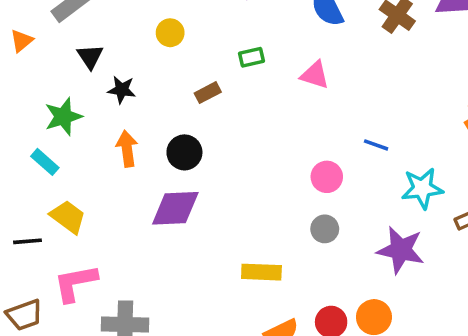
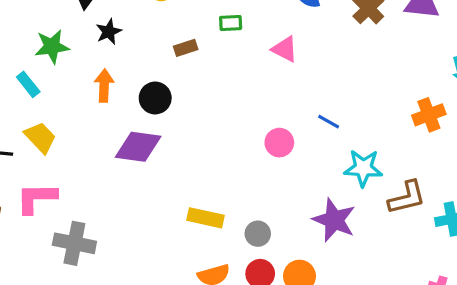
black star: (122, 90) -> (109, 32), turned 30
gray circle: (325, 229) -> (258, 234), moved

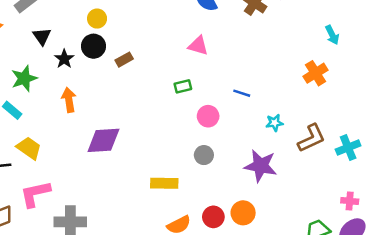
green rectangle: (231, 23) -> (183, 86), moved
black circle: (155, 98) -> (93, 46), moved
cyan star: (363, 168) -> (274, 123), size x0.6
gray circle: (258, 234) -> (204, 155), moved

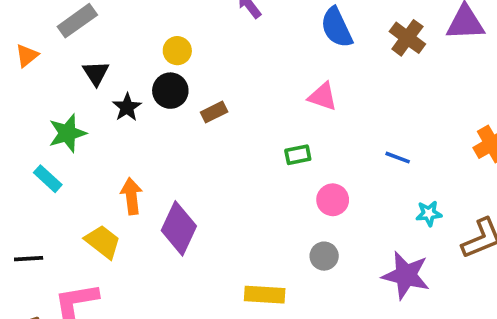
blue line: (242, 93) -> (398, 158), moved
orange arrow: (69, 100) -> (131, 196), moved
purple diamond: (103, 140) -> (179, 228), turned -64
yellow trapezoid: (29, 148) -> (103, 242), moved

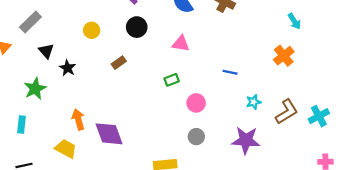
black circle: (170, 91) -> (137, 27), moved
cyan rectangle: (48, 179) -> (22, 125), moved, turned 63
purple diamond: (179, 228) -> (109, 134), turned -36

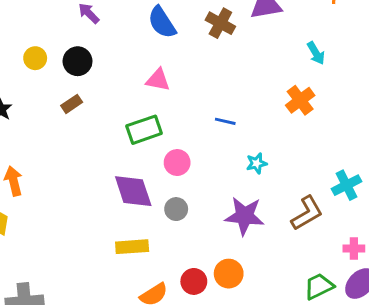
black circle: (137, 27) -> (78, 61), moved
green rectangle: (172, 80) -> (144, 130), size x1.6
brown L-shape: (287, 112) -> (307, 213), moved
purple diamond: (109, 134) -> (133, 191), moved

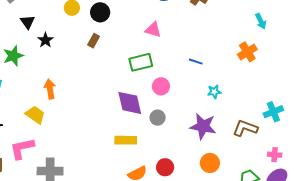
brown rectangle: (72, 104) -> (94, 41), turned -32
brown L-shape: (307, 213) -> (245, 128), turned -135
orange circle: (229, 274) -> (210, 163), moved

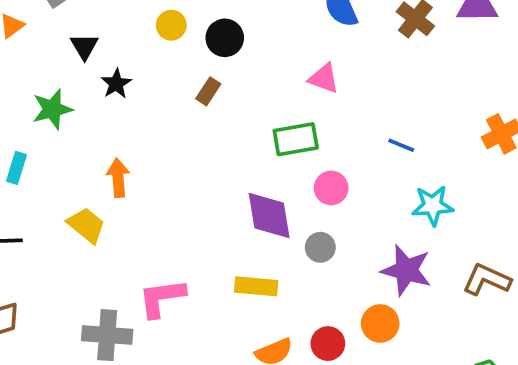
cyan star: (214, 92) -> (433, 205), size x1.5
pink L-shape: (22, 148) -> (162, 298), moved
orange circle: (210, 163) -> (380, 323), moved

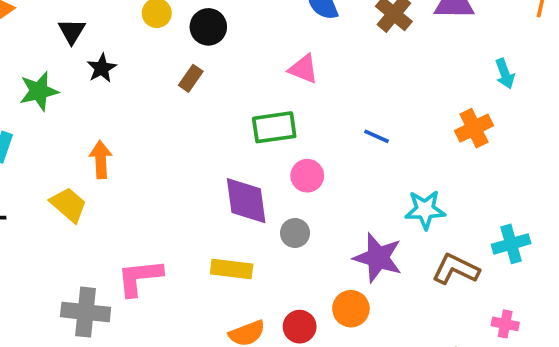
cyan star: (433, 205) -> (425, 210), moved

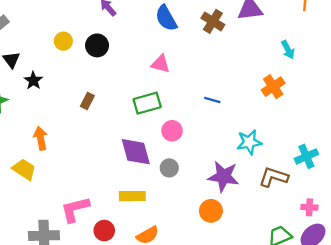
brown rectangle: (191, 78) -> (87, 101), moved
red circle: (300, 327) -> (104, 231), moved

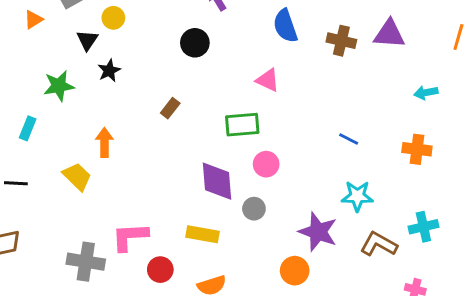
brown cross: (213, 21) -> (341, 41), turned -30
yellow circle: (63, 41) -> (113, 18), moved
cyan arrow: (288, 50) -> (426, 93), turned 96
orange cross: (273, 87) -> (417, 149), moved, turned 30
blue line: (212, 100) -> (349, 139), moved

